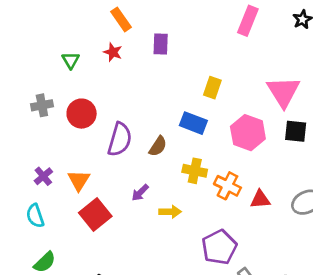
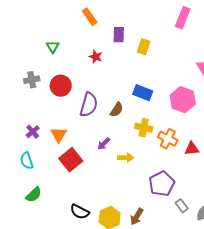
red star: (113, 52) -> (96, 57), moved
yellow rectangle: (212, 88) -> (144, 47), moved

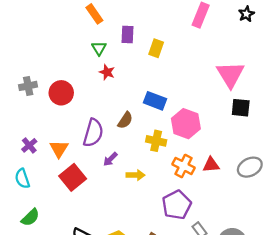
green triangle: (53, 47) -> (99, 48), moved
red star: (96, 57) -> (107, 72), moved
pink hexagon: (183, 100) -> (186, 124), moved
purple semicircle: (89, 105) -> (93, 133), moved
orange cross: (168, 139) -> (184, 166), moved

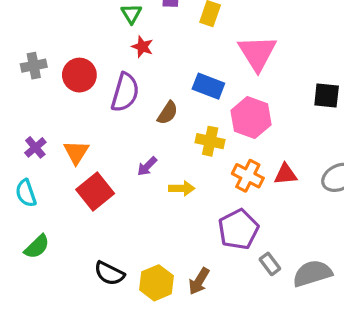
pink triangle: (230, 75) -> (257, 53), moved
purple semicircle: (93, 133) -> (125, 92), moved

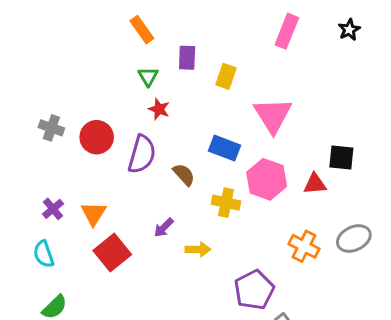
gray cross: (34, 66) -> (51, 128), turned 30
brown semicircle: (168, 113) -> (184, 175), turned -75
red triangle: (286, 174) -> (315, 184), moved
orange cross: (248, 176) -> (304, 246), moved

